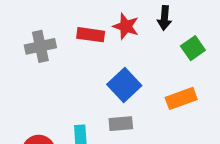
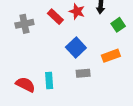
red rectangle: (91, 35) -> (55, 17), turned 35
gray rectangle: (121, 124) -> (83, 73), moved

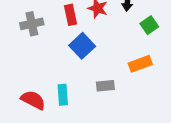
red rectangle: (55, 17) -> (71, 15), turned 35
blue square: (76, 47) -> (82, 46), moved

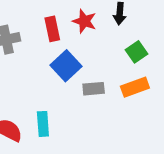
green square: (149, 25) -> (136, 52), moved
gray rectangle: (105, 86) -> (94, 89), moved

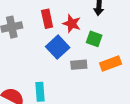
red star: (84, 21) -> (72, 24), moved
green square: (136, 52) -> (94, 39), moved, turned -35

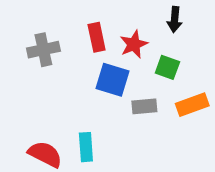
red star: (72, 24) -> (134, 44), turned 30
blue square: (58, 47) -> (113, 80), turned -30

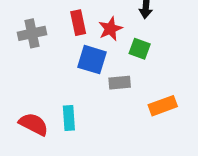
orange rectangle: (192, 105) -> (163, 106), moved

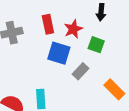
gray rectangle: (120, 83) -> (81, 71), turned -42
orange rectangle: (163, 106) -> (114, 89), turned 65

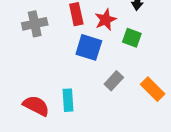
gray rectangle: (81, 71) -> (114, 81), moved

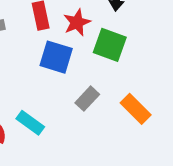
green square: (132, 38) -> (110, 45), size x1.4
cyan rectangle: (68, 100) -> (30, 123), turned -50

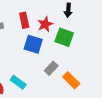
orange rectangle: (136, 109) -> (71, 80), moved

